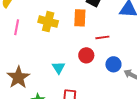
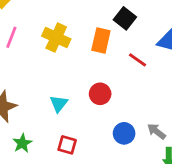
red line: (102, 37) -> (138, 60), moved, turned 32
blue circle: (113, 64) -> (124, 133), moved

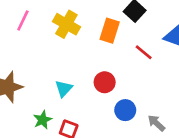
blue circle: (124, 133) -> (125, 110), moved
green star: (22, 143) -> (43, 120), moved

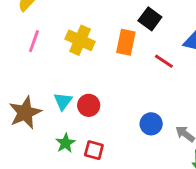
red circle: (105, 82) -> (89, 105), moved
cyan triangle: (64, 89) -> (63, 101), moved

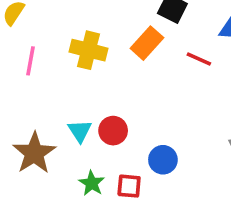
orange rectangle: (126, 42) -> (147, 43), turned 40
blue circle: (151, 124) -> (163, 160), moved

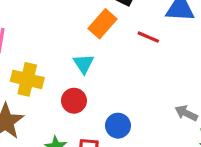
yellow cross: (89, 50) -> (27, 79), moved
cyan triangle: (80, 131) -> (84, 64), moved

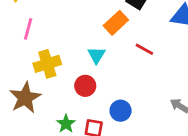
red line: (148, 37) -> (144, 49), moved
yellow cross: (27, 79) -> (47, 64), turned -36

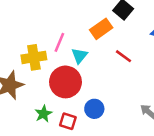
pink line: (28, 29) -> (59, 42), moved
red circle: (85, 86) -> (65, 82), size x1.6

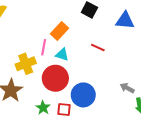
orange rectangle: (101, 29) -> (60, 31), moved
cyan triangle: (79, 56) -> (62, 55), turned -40
blue circle: (94, 109) -> (83, 95), size x1.5

